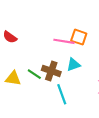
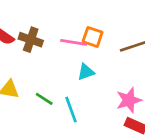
brown cross: (51, 71) -> (31, 40), moved
green line: (34, 74) -> (44, 99), moved

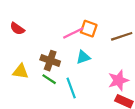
brown cross: (31, 40) -> (50, 61), moved
pink line: (74, 42) -> (73, 33), turned -35

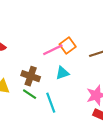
orange square: (89, 29) -> (68, 46), turned 35

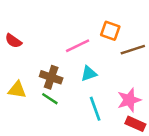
orange square: (68, 46) -> (110, 31), moved, turned -35
cyan line: (51, 103) -> (95, 109), moved

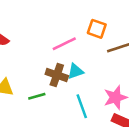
brown cross: (51, 77) -> (57, 75), moved
green line: (50, 99) -> (37, 96), turned -49

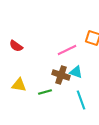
cyan triangle: (76, 71) -> (76, 72), turned 40

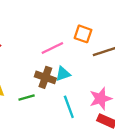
cyan triangle: (76, 72) -> (63, 74), turned -40

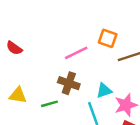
cyan triangle: (63, 74) -> (104, 90), moved

